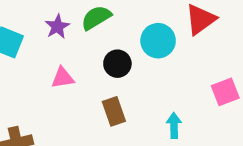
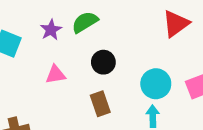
cyan circle: (158, 41) -> (156, 84), moved

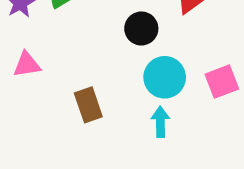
black circle: (103, 62) -> (141, 28), moved

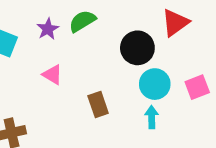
black circle: (141, 28) -> (137, 48), size x1.4
pink triangle: (27, 65) -> (52, 75), turned 40

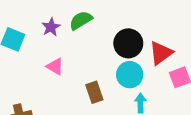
red triangle: (175, 23) -> (161, 53), moved
cyan circle: (155, 84) -> (130, 75), moved

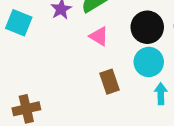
pink triangle: (55, 66) -> (99, 36), moved

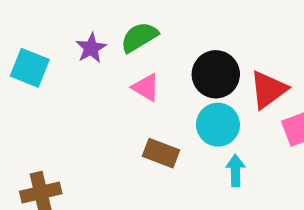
brown rectangle: (109, 82) -> (161, 153), turned -50

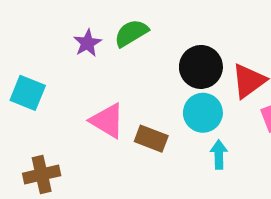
cyan square: (30, 68) -> (28, 93), moved
pink triangle: (146, 87) -> (107, 121), moved, size x1.4

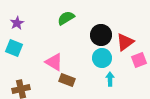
purple star: (87, 43) -> (17, 23), moved
brown rectangle: (151, 139) -> (67, 80), moved

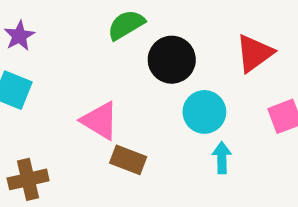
black circle: (101, 35) -> (172, 60), moved
red triangle: (125, 42) -> (254, 53), moved

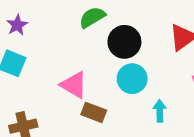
cyan circle: (204, 112) -> (132, 79), moved

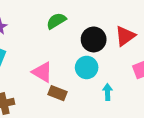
black circle: (124, 42) -> (94, 39), moved

